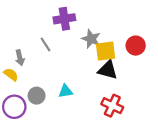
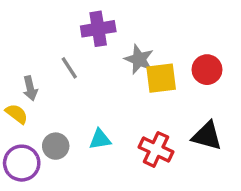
black triangle: (108, 70) -> (207, 136), moved
red cross: (112, 106) -> (156, 149), moved

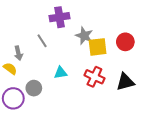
black triangle: (207, 136) -> (125, 82), turned -30
cyan triangle: (100, 139) -> (61, 73), moved
red cross: (156, 149) -> (94, 77), moved

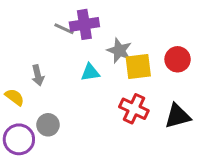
gray line: (42, 41) -> (64, 29), moved, turned -32
gray arrow: (18, 53) -> (38, 75), moved
cyan triangle: (61, 73) -> (90, 72), moved

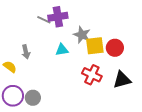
red circle: (178, 59) -> (115, 48), moved
gray circle: (48, 125) -> (33, 98), moved

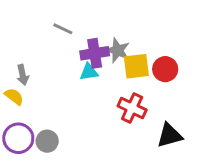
purple cross: (58, 17) -> (95, 53), moved
gray arrow: (26, 52) -> (23, 75), moved
black triangle: (122, 80) -> (170, 135), moved

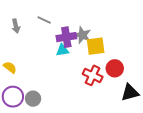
red circle: (165, 69) -> (115, 68), moved
gray arrow: (23, 75) -> (16, 26), moved
black triangle: (170, 135) -> (130, 93), moved

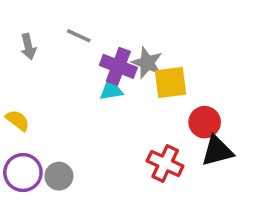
purple cross: (66, 37) -> (118, 66), turned 30
red cross: (93, 75) -> (165, 164), moved
black triangle: (130, 93) -> (217, 151), moved

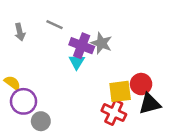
yellow square: (170, 83) -> (120, 91), moved
cyan triangle: (111, 90) -> (77, 62), turned -49
purple circle: (23, 173) -> (23, 101), moved

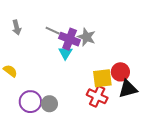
gray line: (54, 25) -> (53, 31), moved
purple circle: (23, 101) -> (30, 102), moved
gray circle: (41, 121) -> (49, 104), moved

